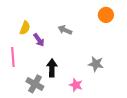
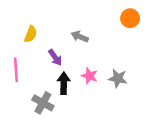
purple arrow: (39, 40) -> (55, 57), moved
pink star: (76, 85) -> (90, 76), moved

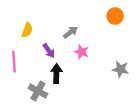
gray arrow: (80, 37) -> (71, 32), turned 120
pink star: (90, 76) -> (81, 52), moved
gray star: (118, 78) -> (120, 69), moved

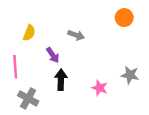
gray arrow: (71, 32) -> (76, 35), turned 56
pink star: (81, 52) -> (100, 88), moved
gray cross: (38, 91) -> (28, 98), moved

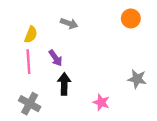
gray arrow: (76, 35) -> (69, 23), moved
pink line: (15, 67) -> (28, 62), moved
pink star: (100, 88) -> (101, 102), moved

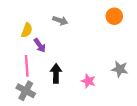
purple arrow: (56, 58) -> (40, 45), moved
pink line: (28, 62) -> (27, 66), moved
pink star: (101, 102) -> (88, 81), moved

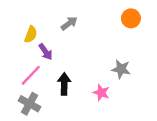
gray arrow: (60, 21) -> (69, 23), turned -56
pink line: (27, 66) -> (31, 75), turned 48
gray star: (120, 69) -> (121, 69), moved

